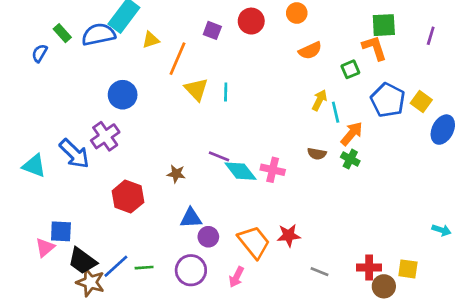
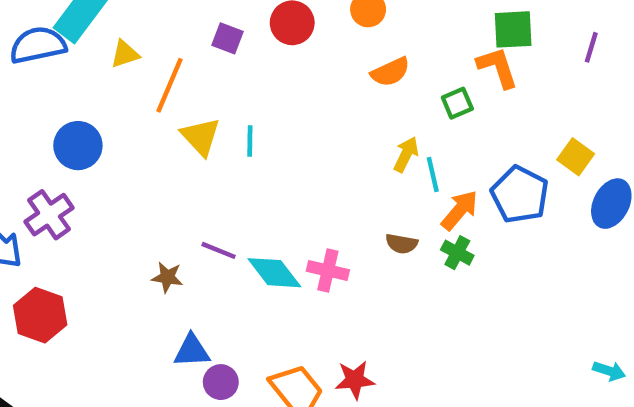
blue pentagon: (388, 100) -> (520, 195), moved
purple line: (219, 156) -> (219, 250), moved
red hexagon: (128, 197) -> (40, 315), moved

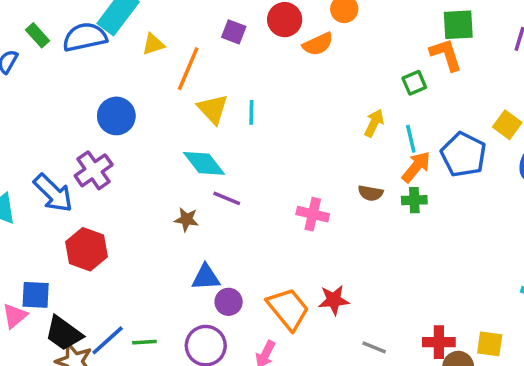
orange semicircle: (390, 72) -> (318, 44), moved
cyan line: (433, 175) -> (411, 139), moved
green cross: (457, 253) -> (414, 200), turned -30
cyan diamond: (274, 273) -> (204, 163), moved

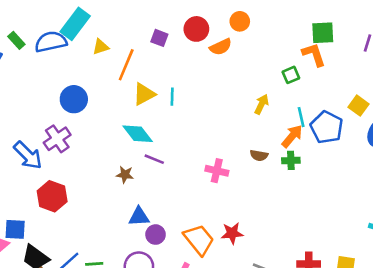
yellow triangle: (213, 109) -> (144, 94), turned 45
cyan line: (411, 139) -> (301, 117), moved

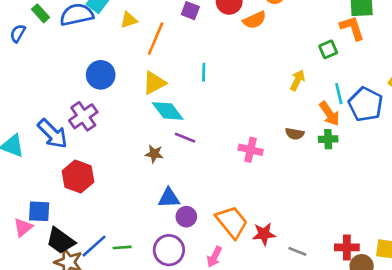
yellow triangle: (144, 94) -> (154, 83), moved
orange arrow: (292, 136) -> (329, 114), turned 105
red star: (232, 233) -> (264, 234), moved

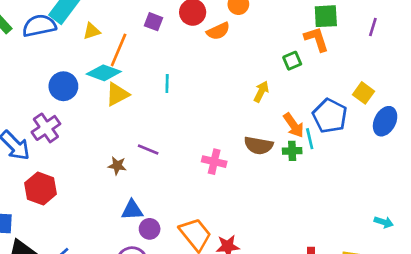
cyan line: (339, 94) -> (310, 139), moved
cyan diamond: (168, 111) -> (104, 73), moved, turned -32
brown semicircle: (295, 134) -> (259, 145), size x1.5

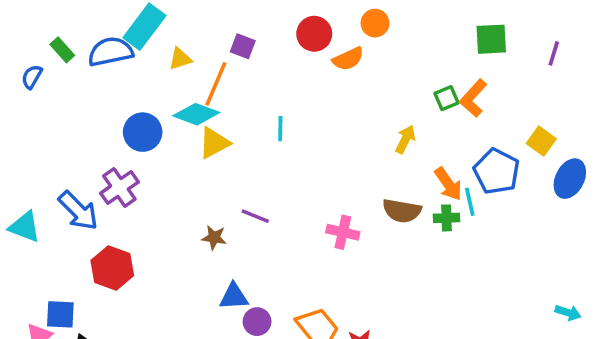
purple square: (154, 22) -> (243, 46), moved
orange L-shape: (316, 39) -> (473, 98), moved, turned -120

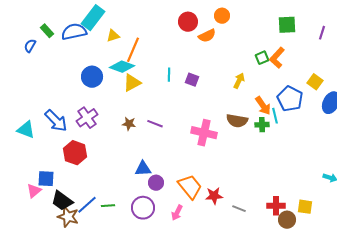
purple square: (243, 46) -> (192, 80), moved
purple cross: (119, 188) -> (87, 118), moved
pink cross: (343, 232) -> (204, 133), size x1.4
brown star: (214, 238) -> (129, 124), moved

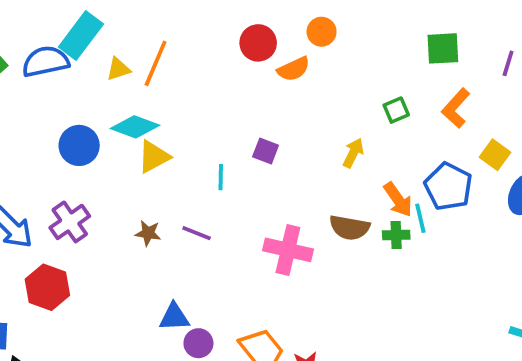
orange line: (133, 50) -> (156, 63), moved
orange L-shape: (277, 58) -> (456, 108), moved
cyan line: (169, 75) -> (221, 177), moved

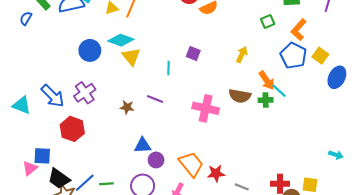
green square: (396, 110) -> (268, 21), moved
yellow triangle: (154, 157) -> (131, 57), turned -42
blue pentagon: (448, 187) -> (293, 56), moved
cyan line: (420, 218) -> (279, 91), turned -35
brown star: (148, 233) -> (127, 107), moved

